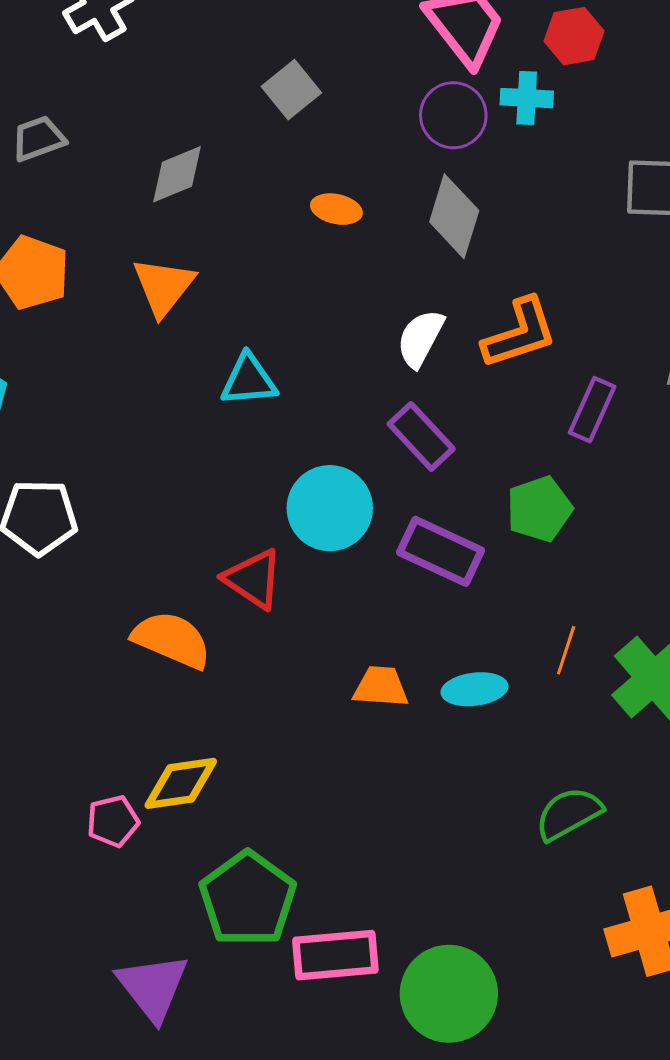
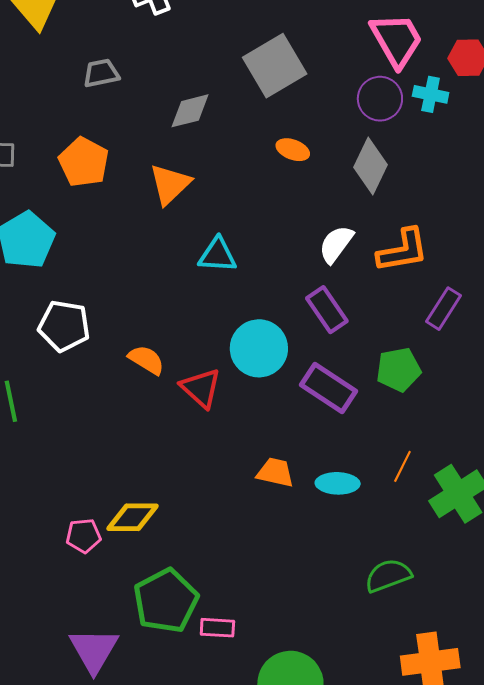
gray square: (291, 90) -> (275, 66), size x1.6
orange semicircle: (172, 640) -> (146, 360), moved, size x0.7
pink rectangle: (335, 955) -> (217, 628), moved, size x0.6

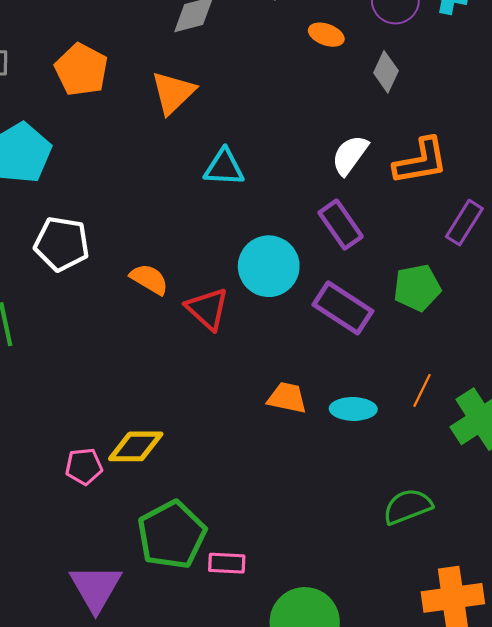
orange ellipse: (293, 150) -> (326, 35), moved
gray diamond: (371, 166) -> (386, 72), size x0.7

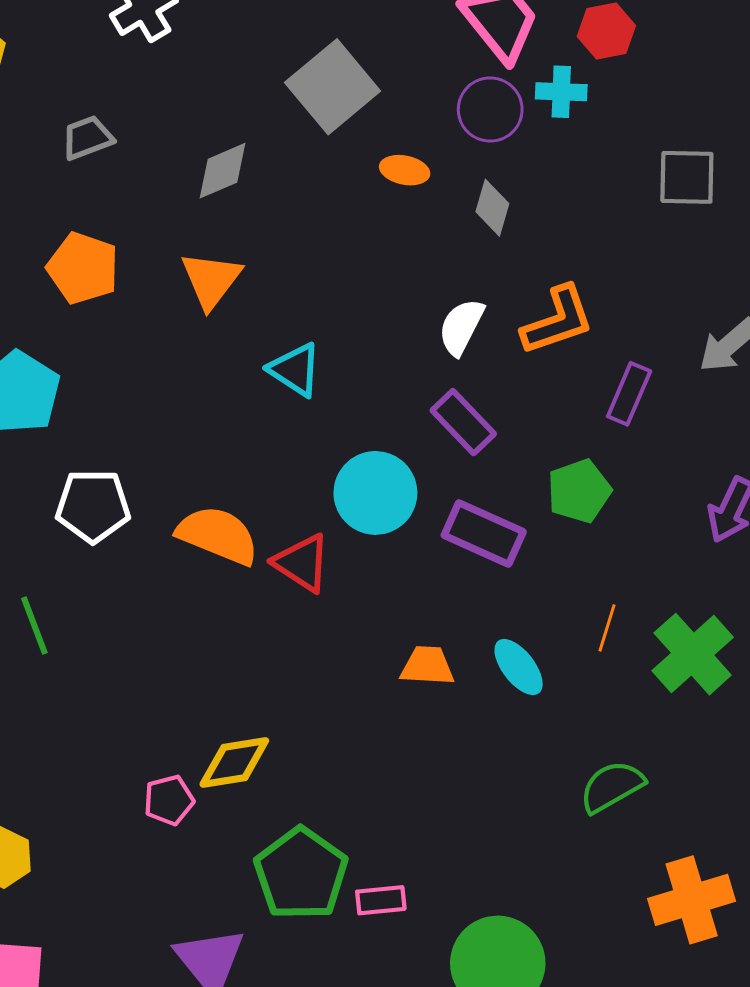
cyan triangle: (224, 167) -> (295, 370), turned 39
orange semicircle: (149, 279) -> (218, 535), size x1.5
cyan ellipse: (353, 409) -> (519, 667), turned 60

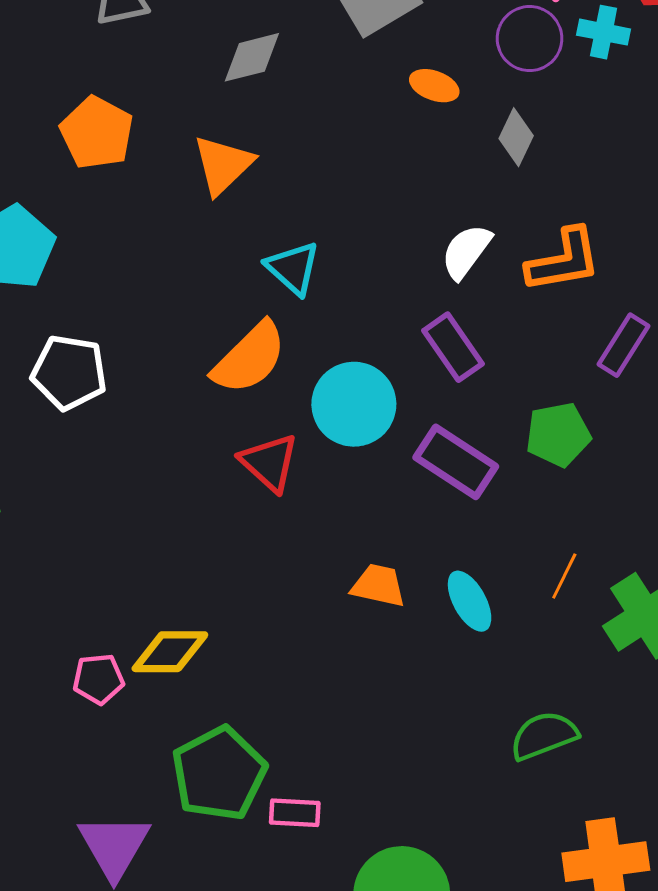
orange semicircle: (218, 535) -> (249, 358), moved, turned 104

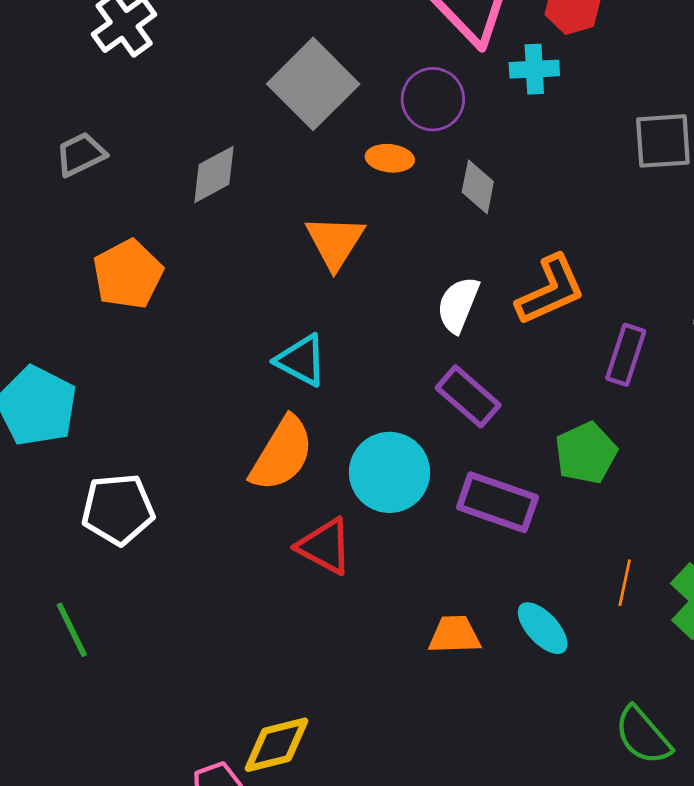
purple circle: (530, 39) -> (433, 99), moved
orange pentagon: (97, 133) -> (128, 274), moved, turned 30
orange triangle: (223, 165) -> (335, 242), moved
green semicircle: (544, 736) -> (643, 735), turned -96

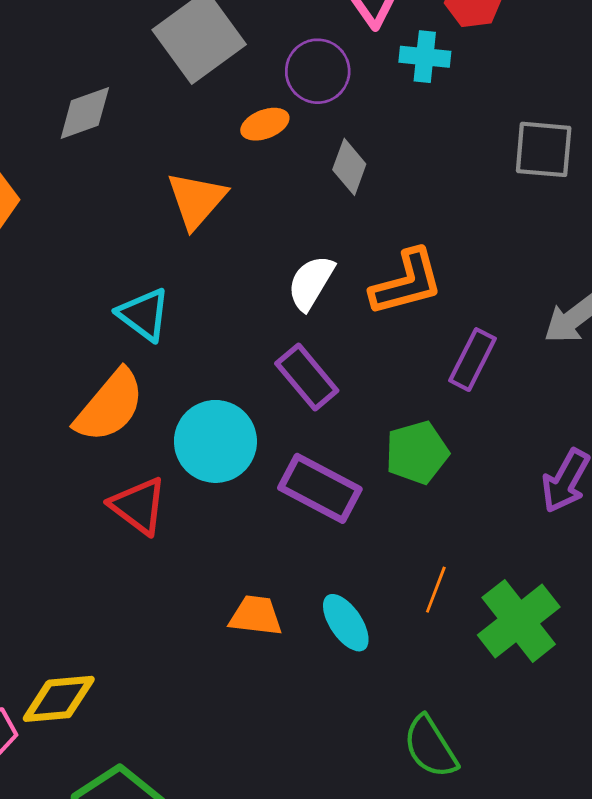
orange ellipse: (390, 158) -> (265, 124), turned -36

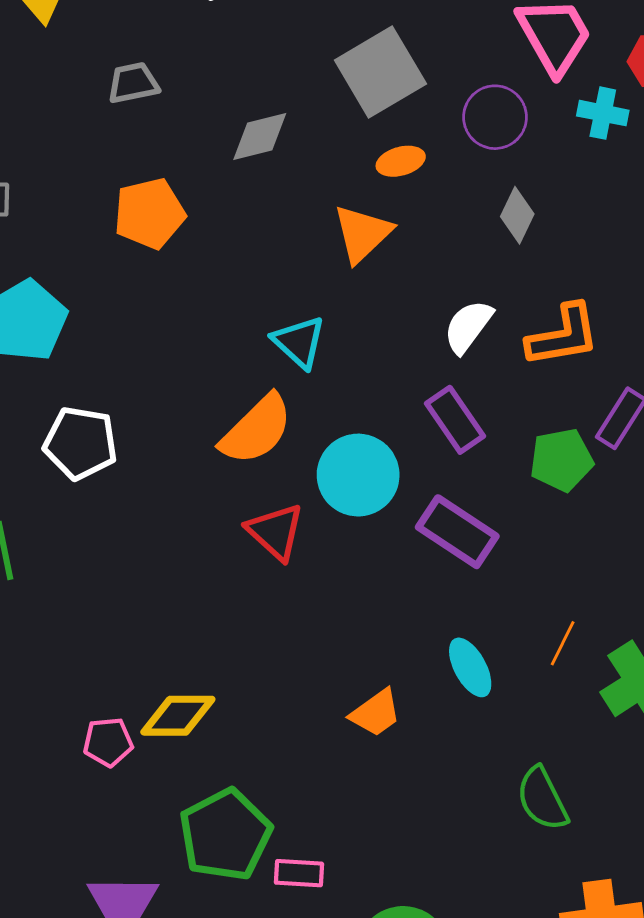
orange ellipse: (265, 124) -> (401, 161), moved
green pentagon: (417, 453) -> (561, 460), moved
orange trapezoid: (256, 616) -> (376, 713), moved, turned 132

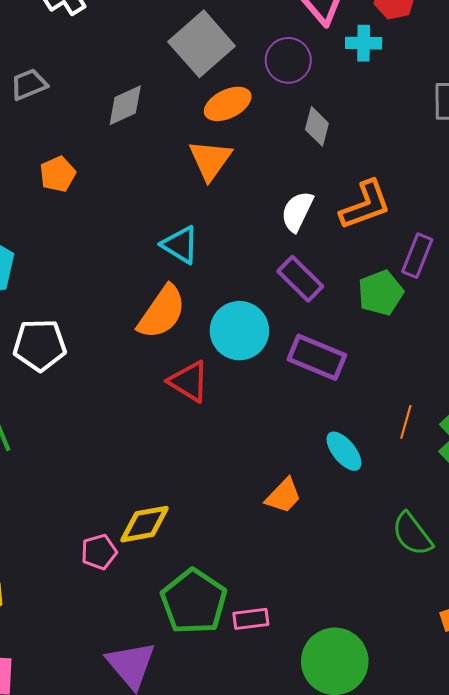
orange ellipse: (401, 161) -> (228, 104), size x1.4
orange pentagon: (149, 213) -> (58, 174), size x0.7

